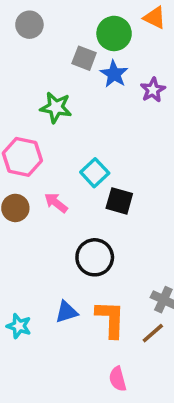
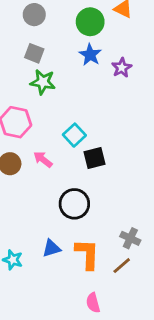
gray circle: (29, 25) -> (34, 15), moved
gray square: (84, 58) -> (34, 53), moved
black square: (119, 201) -> (94, 158), turned -30

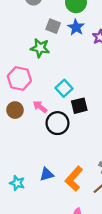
gray square: (34, 53) -> (53, 26), moved
black circle: (74, 204) -> (57, 123), moved
orange L-shape: (87, 254) -> (74, 179), turned -140

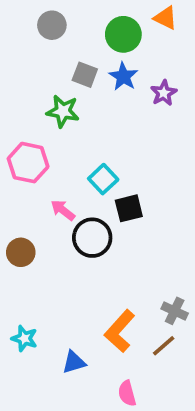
brown circle: (15, 110) -> (21, 252), moved
blue triangle: (47, 174) -> (74, 362), moved

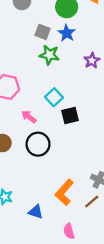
purple star: (164, 93) -> (92, 61), moved
green star: (63, 111) -> (49, 55), moved
black circle: (92, 238) -> (38, 144), moved
blue triangle: (74, 362) -> (36, 212), turned 35

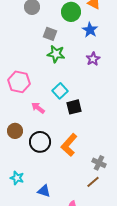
blue star: (67, 33) -> (90, 30), moved
black circle: (38, 144) -> (40, 142), moved
orange L-shape: (64, 192) -> (69, 145), moved

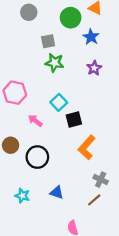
gray square: (50, 34) -> (48, 41), turned -32
orange L-shape: (69, 145) -> (87, 147), moved
cyan star: (17, 178) -> (22, 196), moved
blue triangle: (44, 191) -> (57, 192), moved

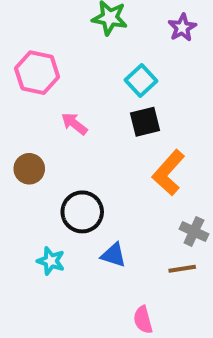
cyan square: (59, 102) -> (141, 81), moved
black circle: (37, 157) -> (82, 212), moved
brown line: (94, 200) -> (182, 269), turned 32

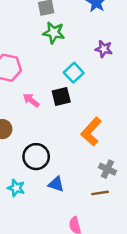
purple star: (182, 28) -> (104, 49), moved, turned -30
black square: (145, 122) -> (61, 96), moved

